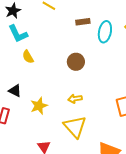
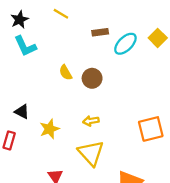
cyan ellipse: (105, 32) -> (125, 44), turned 35
yellow semicircle: (28, 57) -> (66, 73), moved

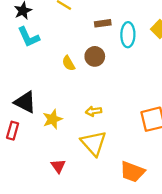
cyan ellipse: (125, 44) -> (128, 35), turned -45
brown circle: (92, 78) -> (95, 56), moved
black triangle: (22, 112) -> (25, 102), size x1.5

